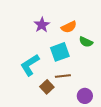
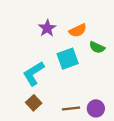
brown line: (63, 76) -> (71, 108), moved
brown square: (47, 87) -> (34, 103), moved

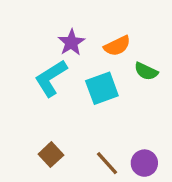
cyan L-shape: (34, 73) -> (51, 78), moved
brown line: (71, 108) -> (107, 163), turned 54

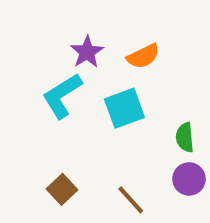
green semicircle: (146, 71) -> (185, 137), moved, turned 60
purple circle: (144, 163) -> (189, 179), moved

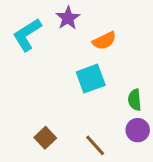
purple star: (87, 52) -> (68, 18), moved
cyan L-shape: (62, 96) -> (27, 35), moved

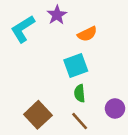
green semicircle: (135, 100) -> (80, 93), moved
brown square: (45, 138) -> (38, 115), size x1.5

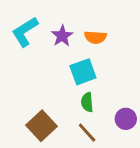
purple star: (57, 15) -> (62, 36), moved
orange semicircle: (87, 34) -> (95, 37), turned 30

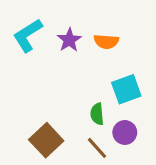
cyan square: (83, 72) -> (126, 89), moved
purple circle: (126, 119) -> (125, 132), moved

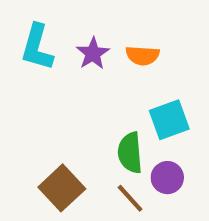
cyan L-shape: (28, 35) -> (37, 47), turned -42
green semicircle: (97, 114) -> (130, 153), size x1.4

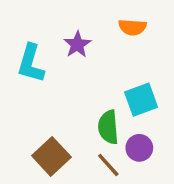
cyan L-shape: (37, 47) -> (31, 63), moved
orange semicircle: (142, 56) -> (132, 27), moved

